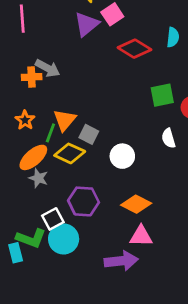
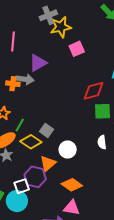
purple triangle: (87, 24) -> (38, 63), moved
red diamond: (135, 49) -> (94, 91), moved, turned -55
gray arrow: (48, 68) -> (25, 79), turned -30
orange triangle: (65, 120) -> (48, 164), moved
white square: (53, 219) -> (22, 186), moved

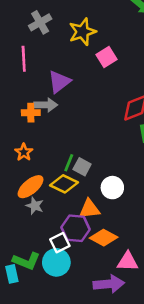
gray cross: (48, 15) -> (40, 22), moved
green line: (20, 125) -> (69, 163), moved
orange triangle: (48, 164) -> (89, 209), turned 42
orange diamond: (72, 185) -> (104, 238), moved

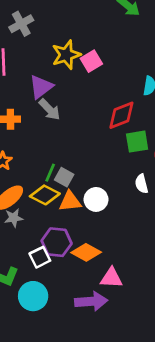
yellow star: (82, 32) -> (66, 55), moved
gray arrow: (46, 105) -> (50, 109), moved, turned 45
gray star: (35, 206) -> (14, 218), turned -30
orange triangle: (89, 209) -> (70, 201), moved
cyan circle: (56, 262) -> (33, 296), moved

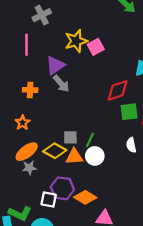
green line: (50, 173) -> (90, 140), moved
gray square: (64, 177) -> (70, 137), turned -32
white square: (40, 257) -> (49, 200), turned 35

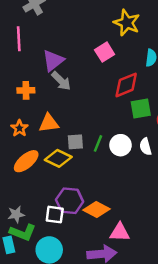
yellow star: (76, 41) -> (127, 23), moved, turned -30
pink square: (96, 47) -> (105, 52), moved
white circle: (95, 156) -> (120, 145), moved
orange triangle: (74, 157) -> (49, 123), moved
gray star: (29, 168) -> (16, 214), moved

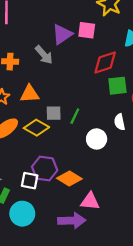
pink square: (105, 52) -> (87, 30), turned 36
purple triangle: (53, 61) -> (62, 34), moved
white circle: (120, 145) -> (97, 139), moved

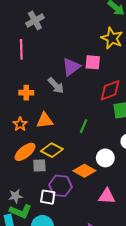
gray square: (54, 113) -> (39, 165), moved
green line: (75, 116) -> (83, 126), moved
orange diamond: (69, 178) -> (84, 171), moved
pink triangle: (90, 201) -> (107, 196), moved

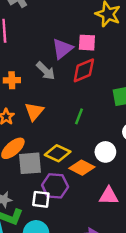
red diamond: (110, 90) -> (84, 70), moved
orange triangle: (45, 120) -> (34, 111), turned -42
yellow diamond: (52, 150) -> (58, 153), moved
gray square: (39, 165) -> (30, 163), size x1.5

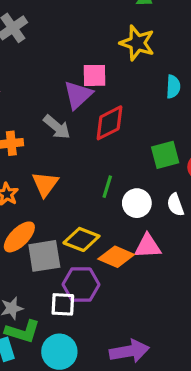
pink square: (87, 43) -> (95, 75), moved
white circle: (105, 152) -> (137, 203), moved
pink triangle: (109, 196) -> (148, 246), moved

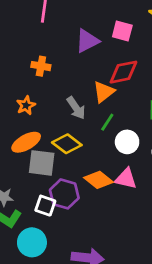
purple triangle: (78, 95) -> (87, 41), moved
gray arrow: (57, 127) -> (76, 108), moved
orange triangle: (45, 184) -> (104, 92), moved
yellow diamond: (81, 239) -> (67, 144), moved

